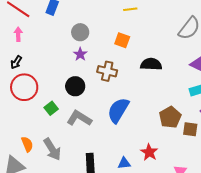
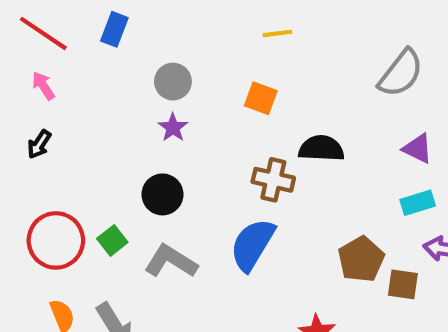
pink arrow: (18, 34) -> (43, 86), turned -32
brown cross: (107, 71) -> (273, 180), moved
red circle: (24, 87) -> (56, 240), moved

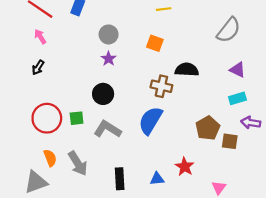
green square: (112, 240) -> (77, 118), turned 32

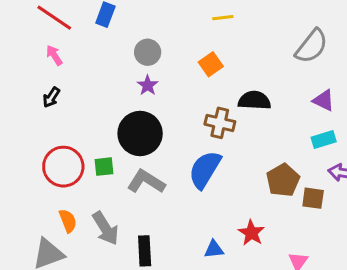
orange square: (155, 43) -> (211, 64), turned 35
black circle: (103, 94) -> (140, 133), size x1.5
black rectangle: (120, 179) -> (145, 251), moved

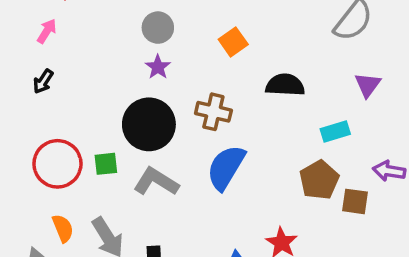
pink arrow: (54, 55) -> (47, 31), turned 65
purple triangle: (324, 100) -> (368, 85), turned 40
brown cross: (220, 123) -> (213, 112), moved
cyan rectangle: (324, 139) -> (335, 132), moved

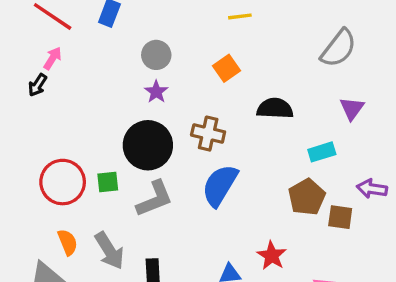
black arrow: (43, 81) -> (38, 85), moved
gray L-shape: (156, 182) -> (155, 199), turned 126

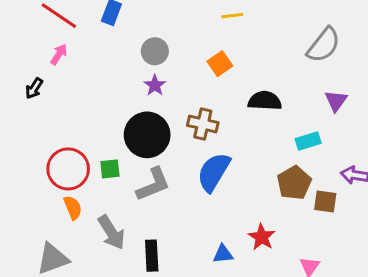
black arrow: (38, 85) -> (34, 88), moved
orange semicircle: (68, 242) -> (73, 208), moved

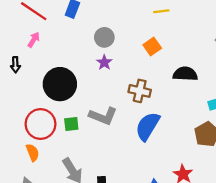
black arrow: (34, 88) -> (15, 65), turned -35
black circle: (147, 135) -> (60, 84), moved
gray L-shape: (153, 184) -> (103, 116), moved, turned 44
orange semicircle: (73, 208) -> (33, 152), moved

